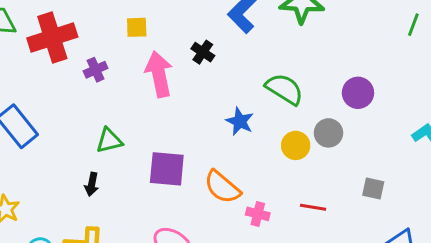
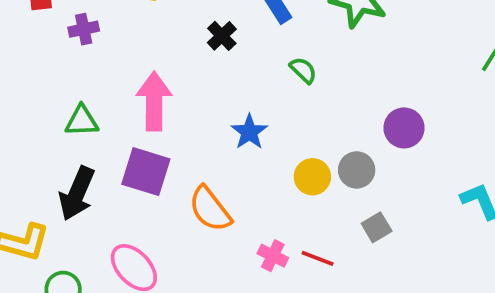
pink arrow: (159, 74) -> (154, 101), moved
green semicircle: (284, 89) -> (303, 70), moved, size x0.6
black arrow: (92, 184) -> (77, 194), moved, size x1.8
gray square: (373, 188) -> (377, 227), moved, turned 35
pink cross: (258, 214) -> (273, 256), moved

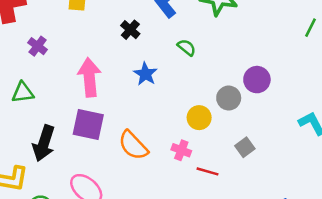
purple cross: (84, 29) -> (38, 46), moved, turned -36
green triangle: (82, 121) -> (23, 93), moved
blue star: (249, 132) -> (145, 74), moved
gray circle: (357, 170) -> (229, 98), moved
pink cross: (273, 256) -> (181, 150), moved

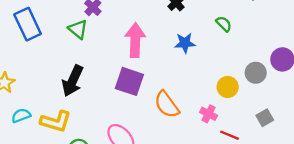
blue star: (145, 74) -> (185, 43), turned 30
green triangle: (23, 93) -> (78, 29), moved, turned 40
black arrow: (44, 143) -> (73, 81), moved

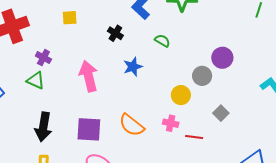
purple square: (129, 81) -> (89, 129), moved

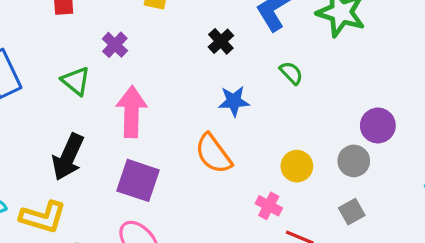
purple cross: (43, 58) -> (115, 45), moved
pink arrow: (89, 76) -> (132, 112), moved
gray circle: (202, 76) -> (354, 161), moved
orange semicircle: (132, 125) -> (213, 154), moved

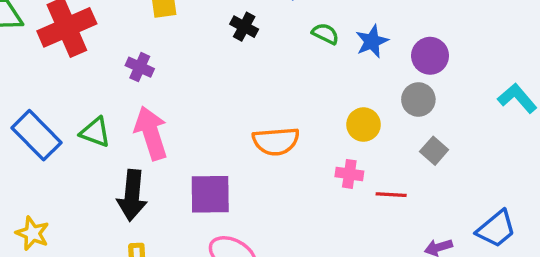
green triangle: (76, 81) -> (95, 132), moved
blue star: (234, 101) -> (372, 41), moved
pink arrow: (132, 112) -> (151, 133), moved
orange semicircle: (213, 154) -> (276, 141), turned -39

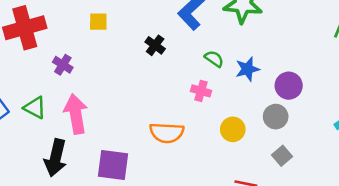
purple cross: (140, 67) -> (63, 65), moved
pink cross: (349, 174) -> (201, 91), moved

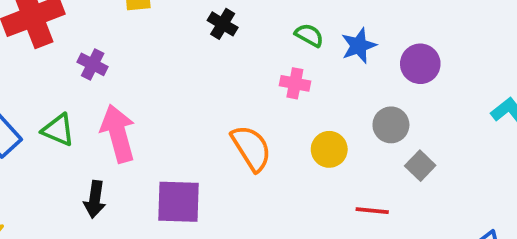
gray circle: (276, 117) -> (391, 125), moved
yellow circle: (233, 129) -> (329, 149), moved
orange semicircle: (167, 133) -> (251, 148), turned -120
black arrow: (56, 158) -> (95, 199), size x0.7

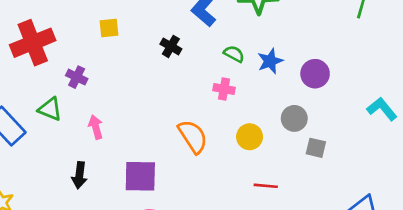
green triangle: (58, 130) -> (50, 109), moved
pink arrow: (118, 133) -> (96, 127), size x0.6
gray square: (420, 166) -> (316, 148), turned -30
red line: (372, 211) -> (266, 186), moved

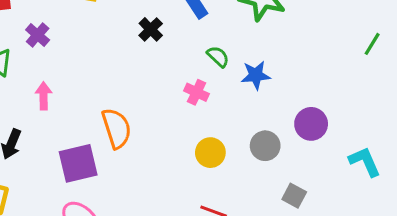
purple circle: (315, 74) -> (311, 124), moved
orange semicircle: (193, 137) -> (116, 128), moved
gray square: (316, 148) -> (294, 196), moved
purple square: (140, 176) -> (78, 163), turned -30

